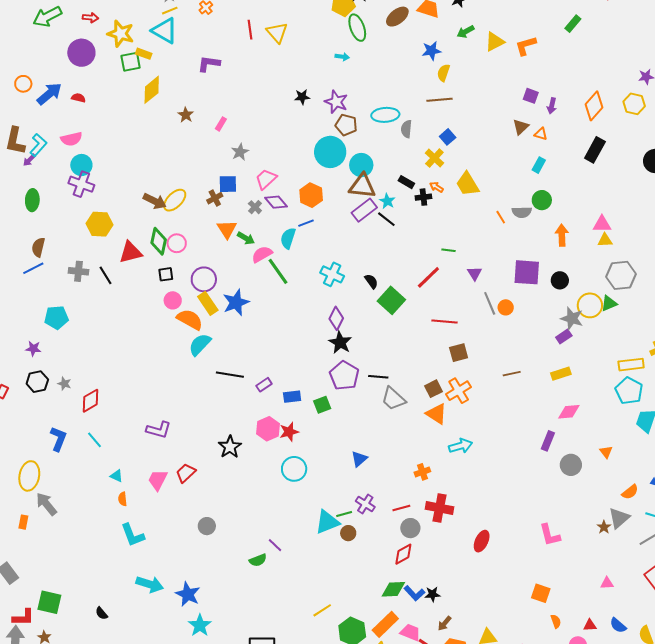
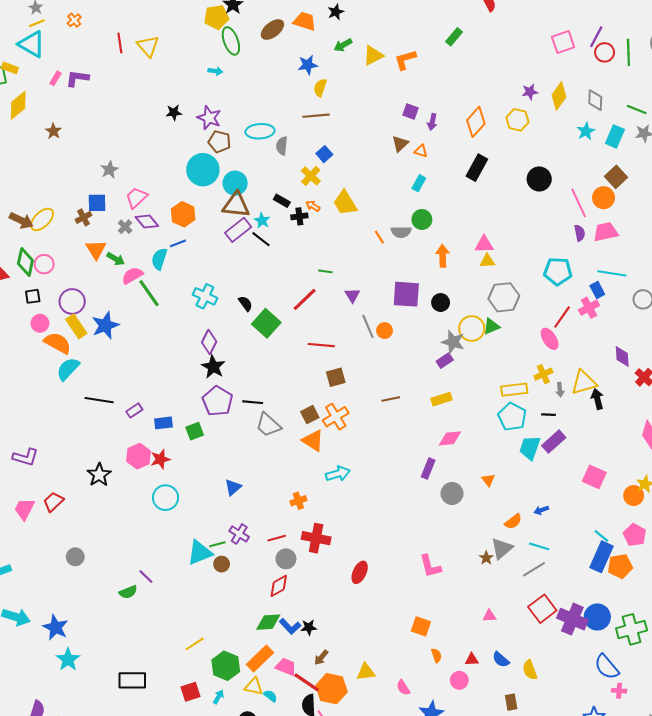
pink rectangle: (221, 124) -> (56, 78), moved

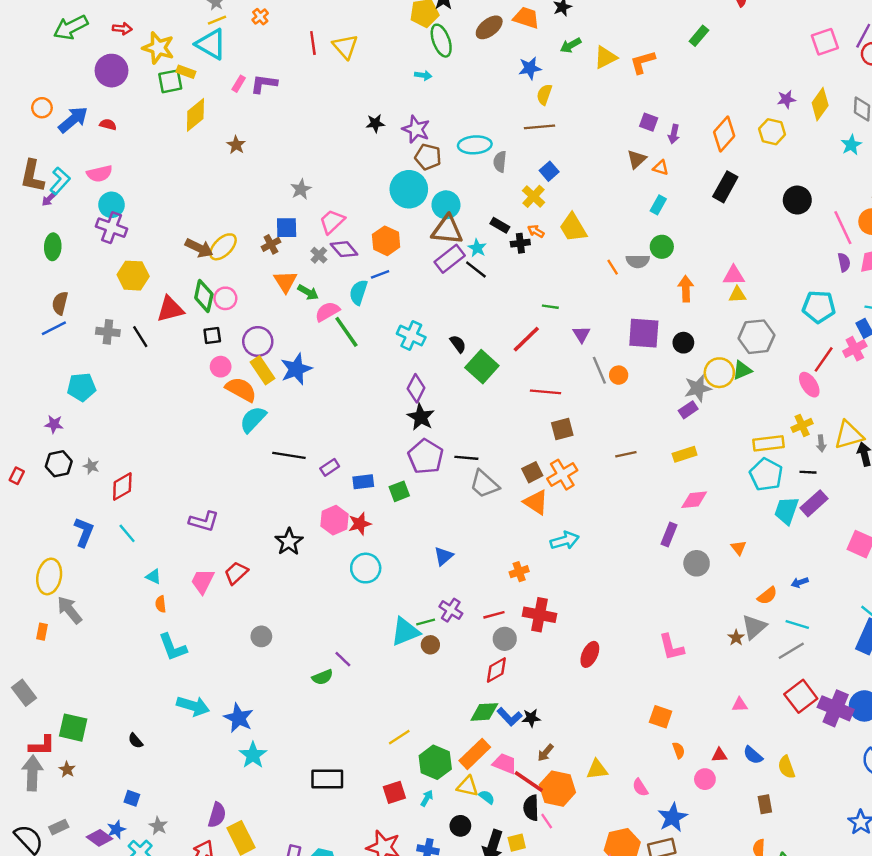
gray star: (453, 342) -> (698, 388), turned -30

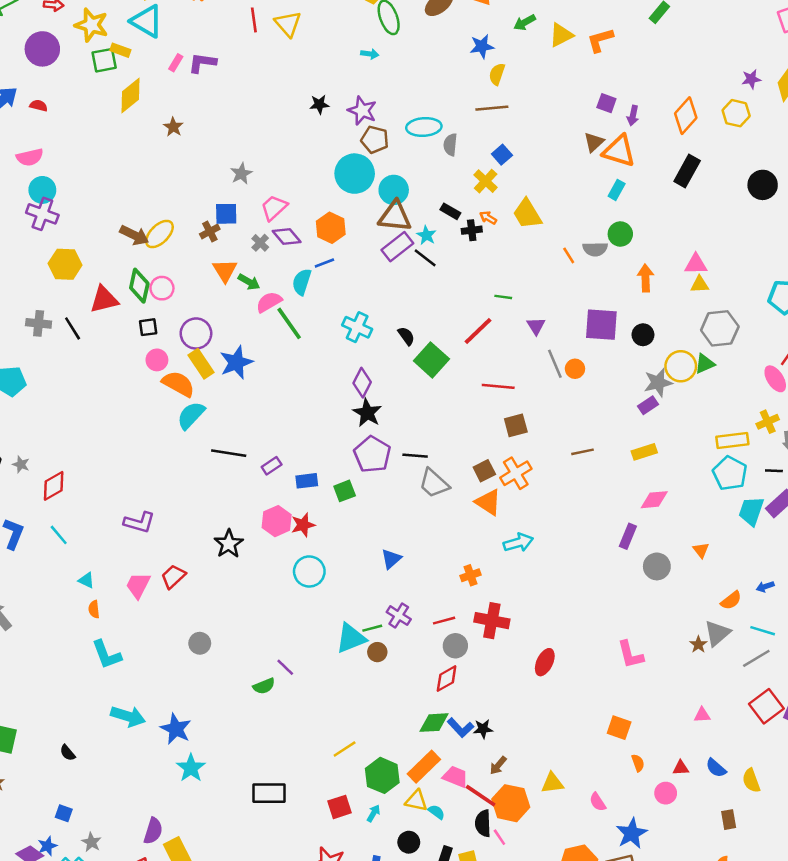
orange triangle: (661, 168) -> (619, 151), size x2.0

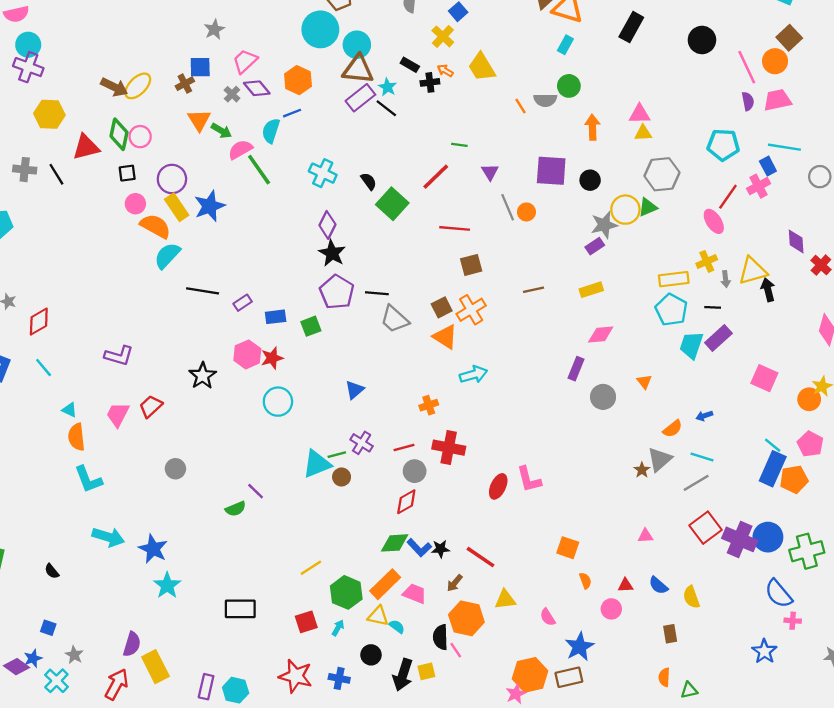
orange semicircle: (94, 609) -> (77, 437), size x1.6
pink L-shape: (630, 655) -> (529, 479), moved
red line: (481, 796) -> (481, 557), moved

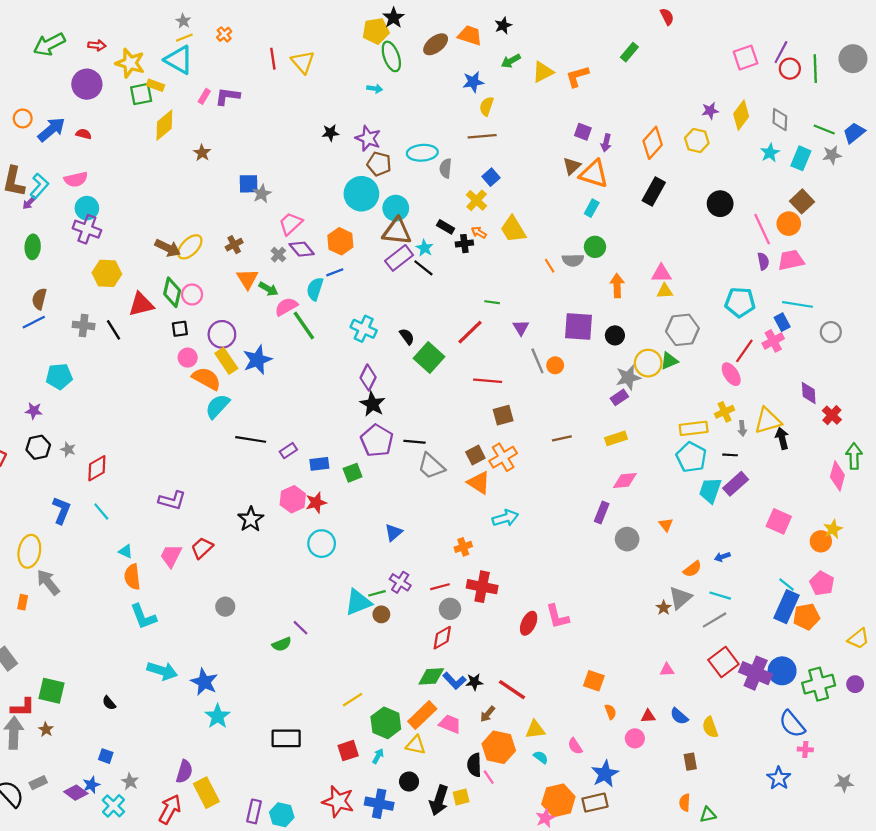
blue square: (200, 67) -> (249, 184), moved
cyan semicircle: (397, 627) -> (541, 757), moved
blue cross: (339, 678) -> (379, 804), size x1.4

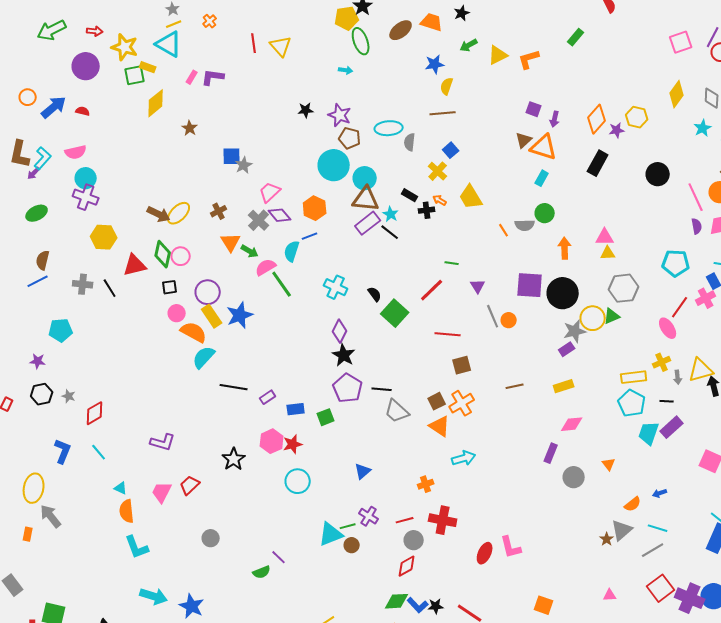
purple star: (710, 111) -> (617, 130), moved
green ellipse: (33, 247) -> (37, 213), turned 60
gray cross: (278, 255) -> (259, 220), size x1.5
black circle: (615, 335) -> (563, 293), size x1.8

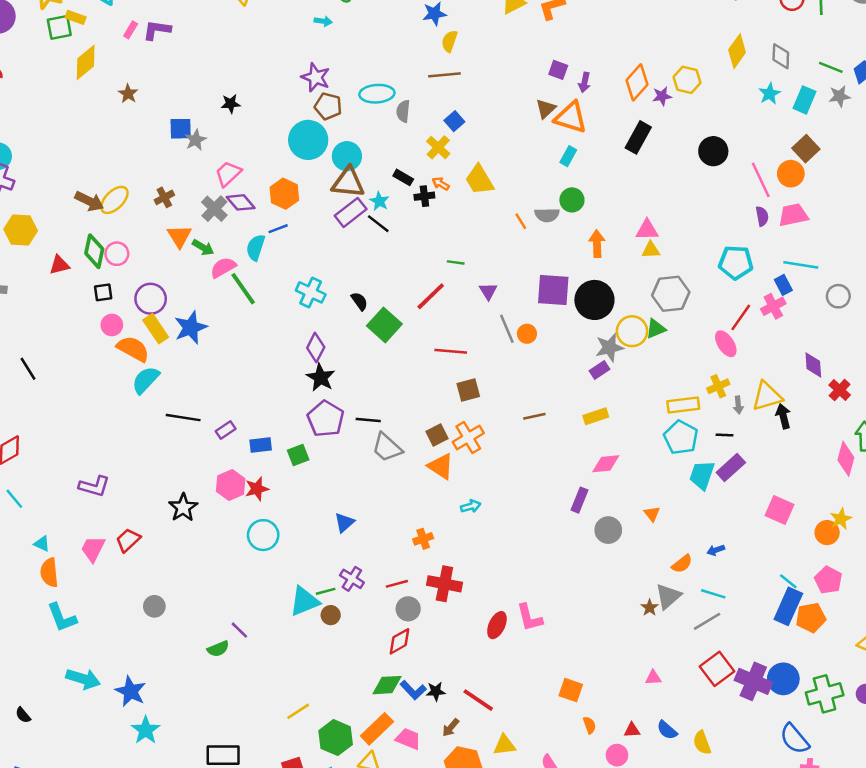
black star: (306, 110) -> (231, 104), moved
red triangle: (135, 265) -> (59, 265), size x0.7
black line: (110, 288) -> (28, 369), moved
cyan arrow: (464, 458) -> (471, 506), size x0.7

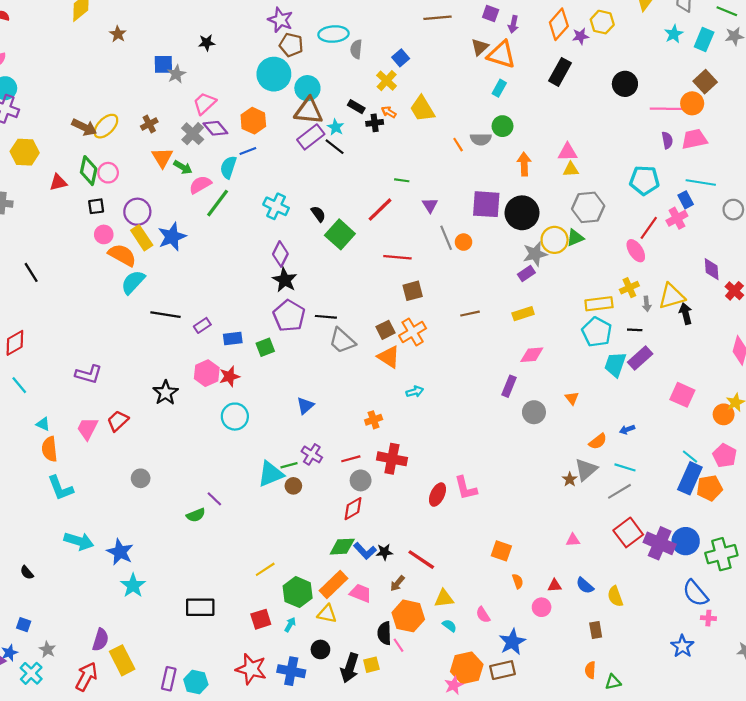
brown line: (444, 75) -> (437, 18), moved
pink line: (761, 180) -> (666, 109), turned -64
green line: (243, 289) -> (218, 203), turned 72

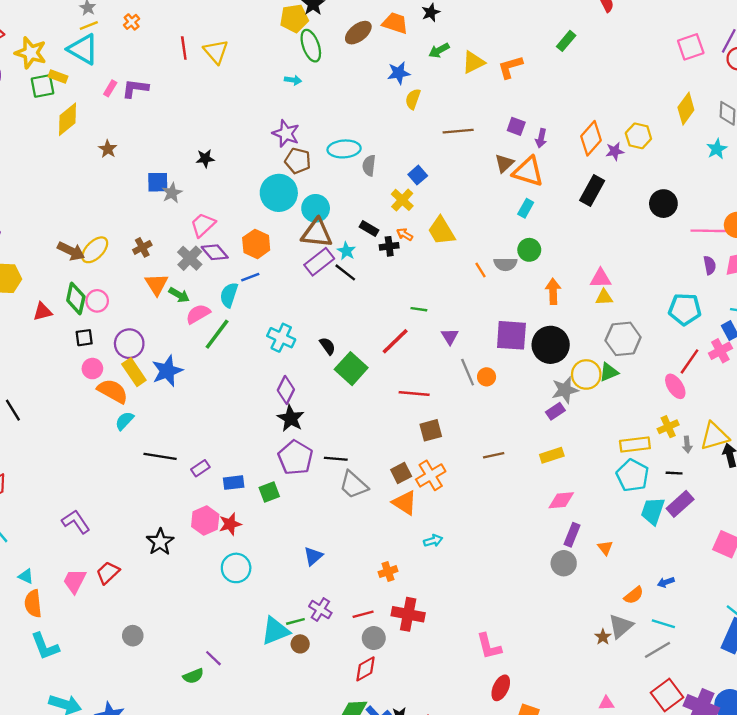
cyan semicircle: (133, 282) -> (124, 421), size x0.7
purple L-shape: (89, 374) -> (76, 522), turned -140
purple rectangle: (509, 386) -> (572, 535), moved
red ellipse: (437, 495) -> (501, 688), moved

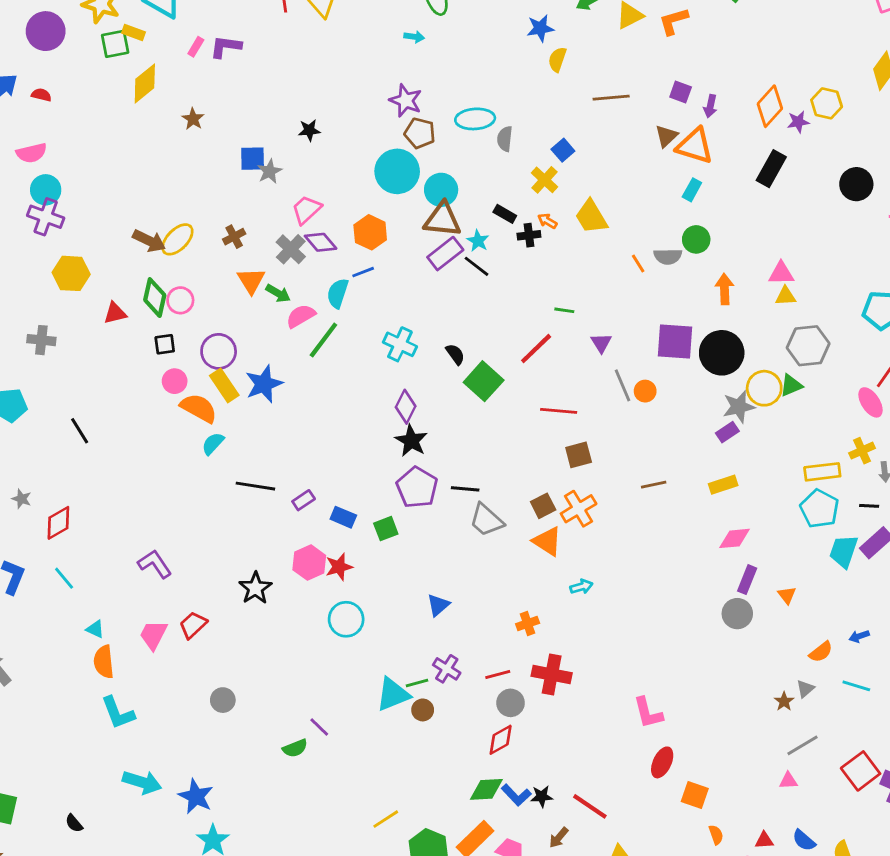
blue rectangle: (234, 483) -> (343, 517), turned 30
gray triangle: (621, 626) -> (805, 689), size x0.6
gray line: (657, 650) -> (802, 745), moved

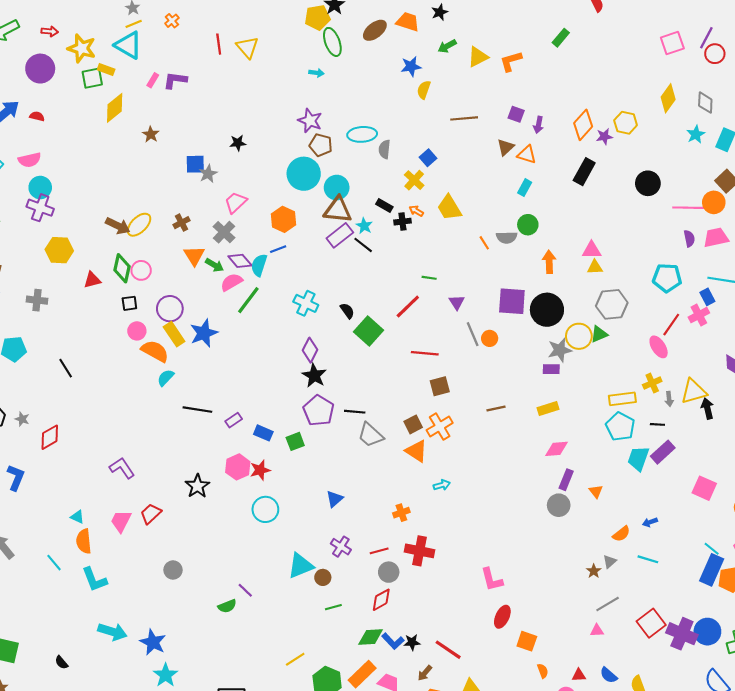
orange triangle: (695, 146) -> (527, 155), size x0.7
purple diamond: (321, 242) -> (240, 261), moved
purple rectangle: (727, 432) -> (551, 369), turned 35
cyan line: (64, 578) -> (54, 563), moved
green line: (417, 683) -> (333, 607), moved

